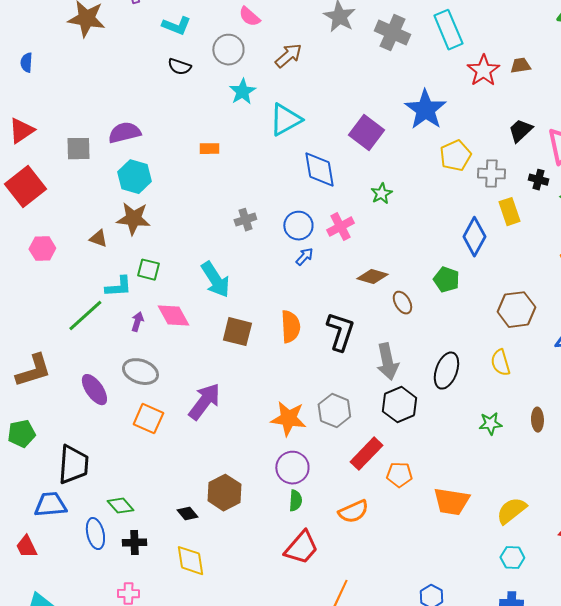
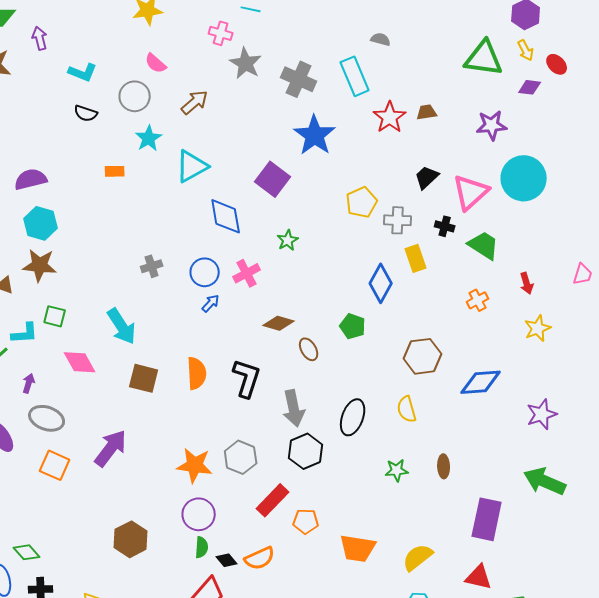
blue star: (425, 110) -> (315, 135), moved
orange rectangle: (209, 149) -> (115, 171), moved
purple arrow: (137, 322) -> (29, 383), moved
black diamond: (187, 514) -> (227, 560), moved

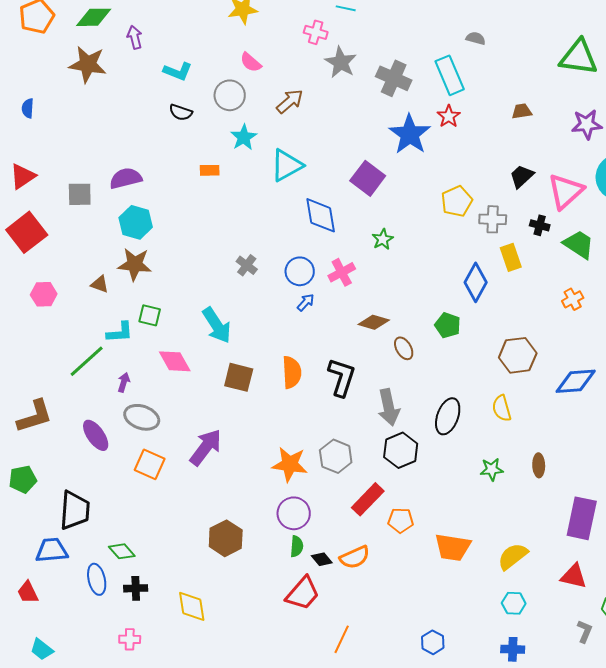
red star: (390, 117) -> (449, 116), moved, size x0.7
gray cross: (152, 266) -> (247, 265), turned -35

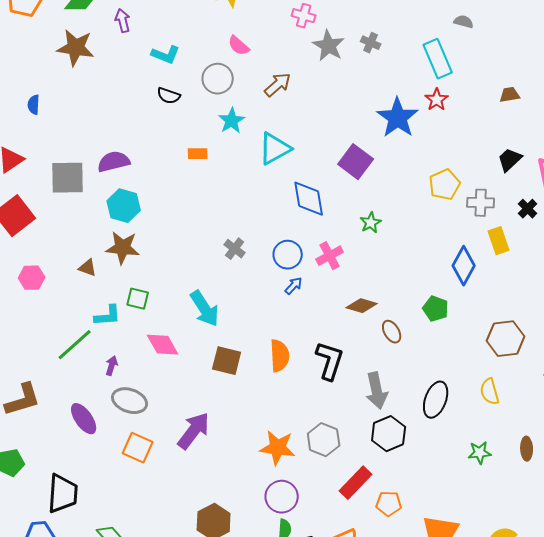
gray cross: (394, 78) -> (371, 43), moved, size x0.6
blue semicircle: (28, 108) -> (34, 105), moved
gray square: (80, 194) -> (68, 178), size x1.4
black cross: (540, 225) -> (528, 209), turned 30

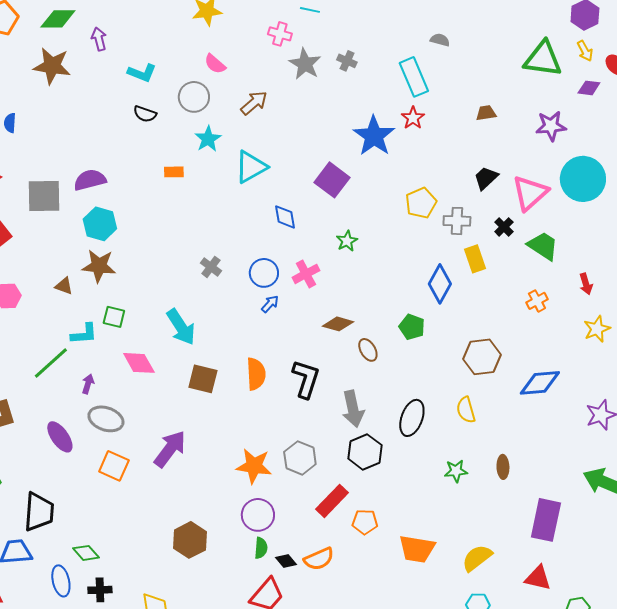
blue diamond: (309, 199) -> (285, 217), size x0.7

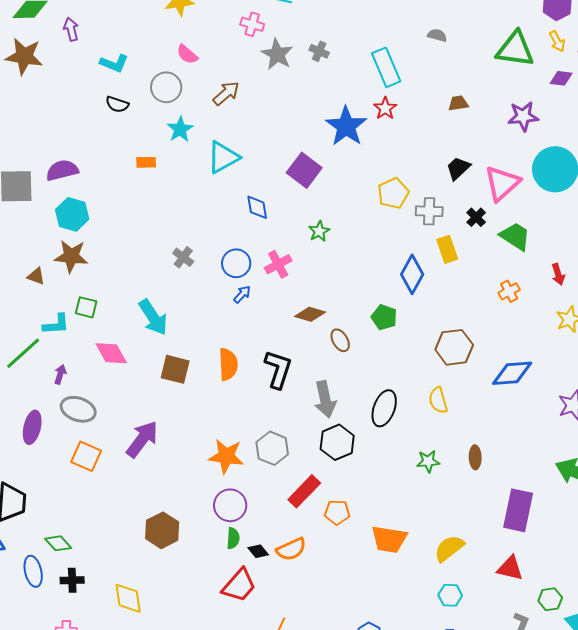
gray semicircle: (440, 40) -> (437, 35), moved
purple ellipse: (60, 437) -> (32, 427), turned 48

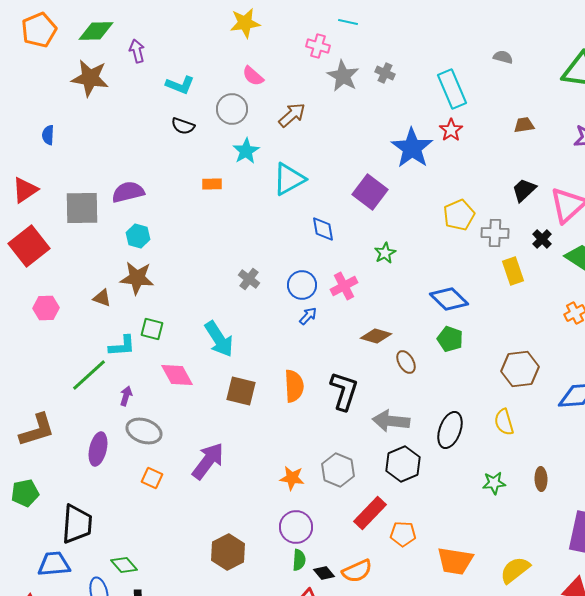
cyan hexagon: (72, 214) -> (138, 236), size x0.7
blue diamond: (412, 274) -> (449, 299), moved, turned -75
gray arrow: (325, 399) -> (391, 421), turned 108
orange square: (86, 456) -> (152, 478), size x0.7
orange star: (226, 456) -> (292, 478), size x0.7

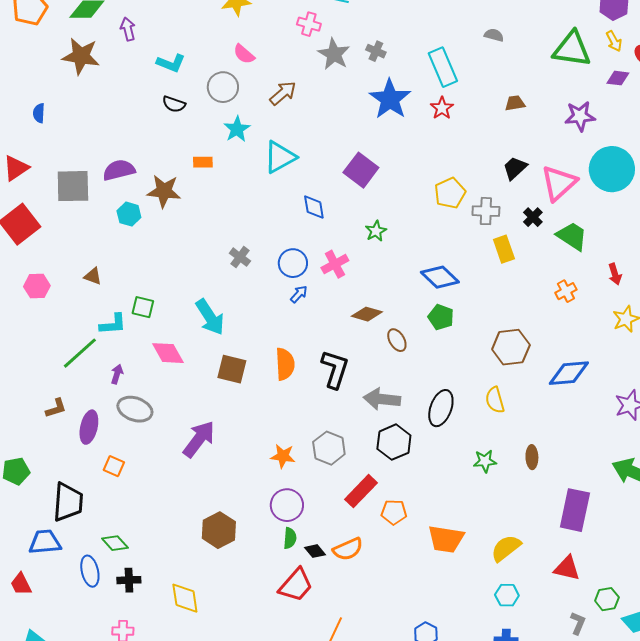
blue star: (412, 148) -> (390, 99), moved
brown star: (137, 278) -> (164, 191), moved
brown L-shape: (37, 430) -> (56, 408), moved, size x0.6
orange square: (152, 478) -> (114, 466), moved

